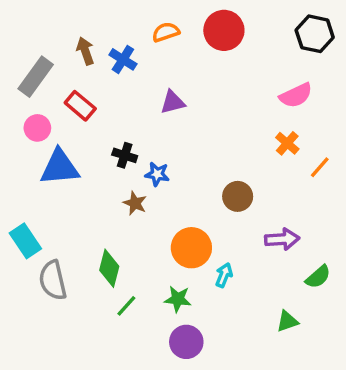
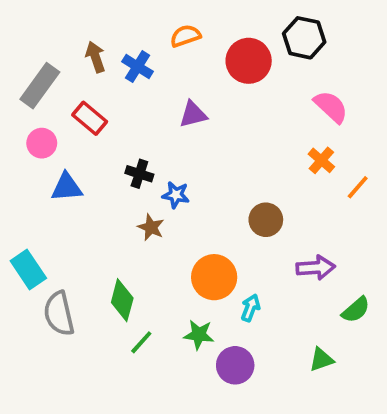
red circle: (224, 30) -> (249, 61), moved
black hexagon: (315, 34) -> (304, 38), moved
pink semicircle: (296, 95) -> (331, 107), turned -112
blue triangle: (60, 167) -> (67, 187), size x0.7
purple circle: (186, 342) -> (235, 365), moved

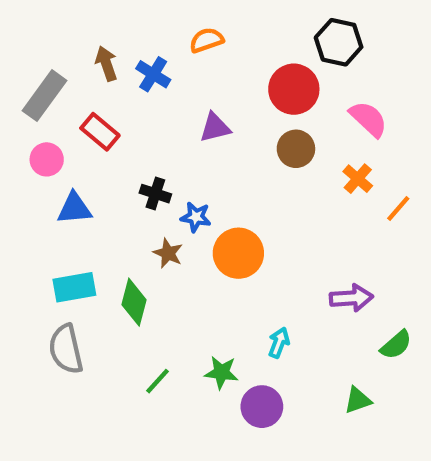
red circle: (249, 61) -> (294, 89), moved
brown circle: (266, 220) -> (296, 149), moved
cyan rectangle: (28, 270) -> (74, 287), moved, turned -66
orange circle: (214, 277) -> (238, 253), moved
green diamond: (122, 300) -> (134, 302), moved

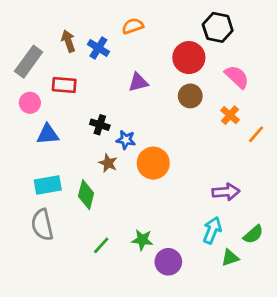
red rectangle: (100, 132) -> (64, 85), turned -35
cyan arrow: (279, 343) -> (212, 230), moved, size x1.4
green semicircle: (396, 345) -> (253, 234), moved

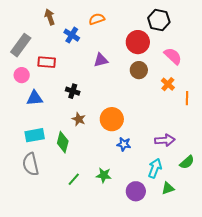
brown arrow: (68, 41) -> (50, 17), moved
orange line: (256, 134) -> (187, 98), turned -40
blue star: (126, 140) -> (124, 144), moved
green semicircle: (253, 234) -> (187, 162), moved
purple circle: (168, 262) -> (136, 191), moved

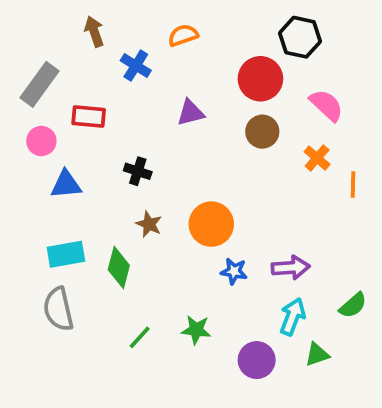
purple arrow: (165, 140) -> (291, 268), moved

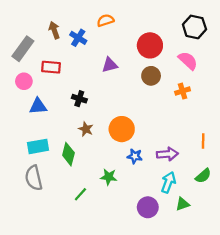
brown arrow: (94, 32) -> (54, 30), moved
black hexagon: (300, 37) -> (194, 27), moved
orange cross: (317, 158) -> (183, 91), turned 32
orange line: (353, 184) -> (203, 141), moved
green star: (196, 330) -> (109, 177), moved

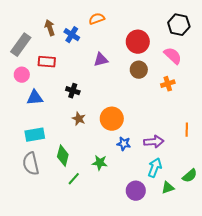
green diamond: (68, 154) -> (63, 156), moved
green semicircle: (203, 176) -> (190, 176), moved

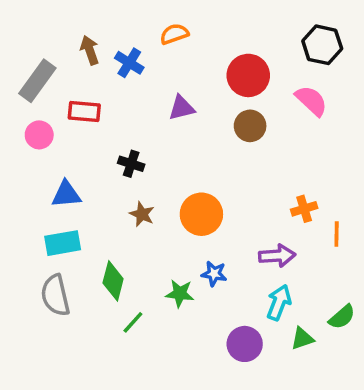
orange cross: (168, 84) -> (304, 209), moved
blue triangle: (35, 98) -> (66, 194), moved
blue star: (124, 144) -> (214, 274), moved

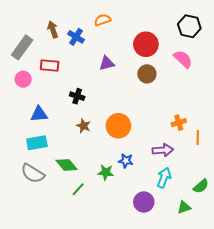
green diamond: (113, 281) -> (67, 165), turned -55
gray semicircle: (55, 295) -> (33, 173), turned -45
green triangle: (302, 339) -> (184, 207), moved

